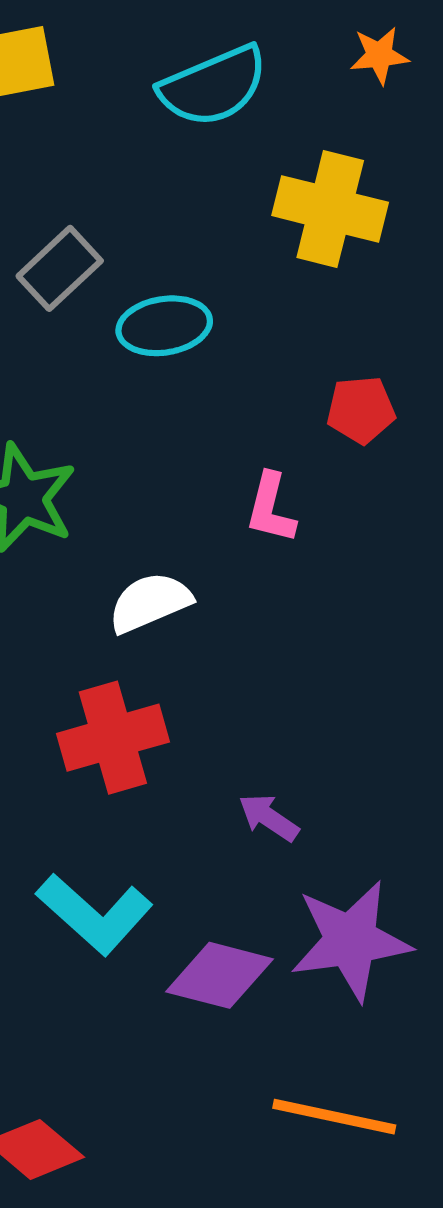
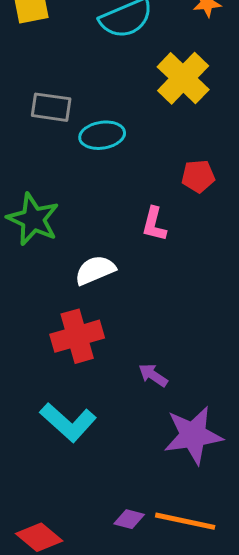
yellow cross: (330, 209) -> (183, 78), turned 30
gray rectangle: (60, 268) -> (51, 107), turned 51
purple diamond: (220, 975) -> (129, 519), moved, size x0.6

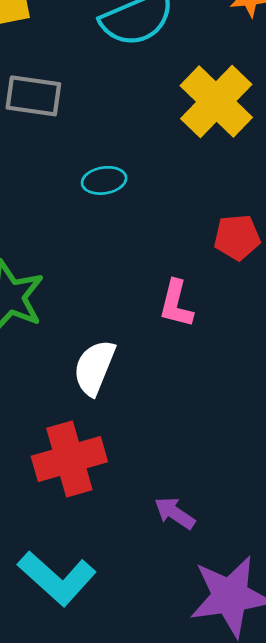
gray rectangle: (51, 107) -> (33, 96), moved
cyan ellipse: (102, 135) -> (104, 180), size x0.7
white semicircle: (95, 270) -> (94, 368), turned -45

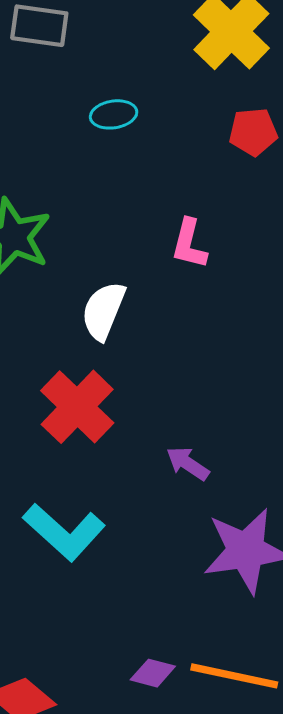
red pentagon: (237, 237) -> (253, 132), moved
red cross: (69, 459) -> (77, 407), turned -30

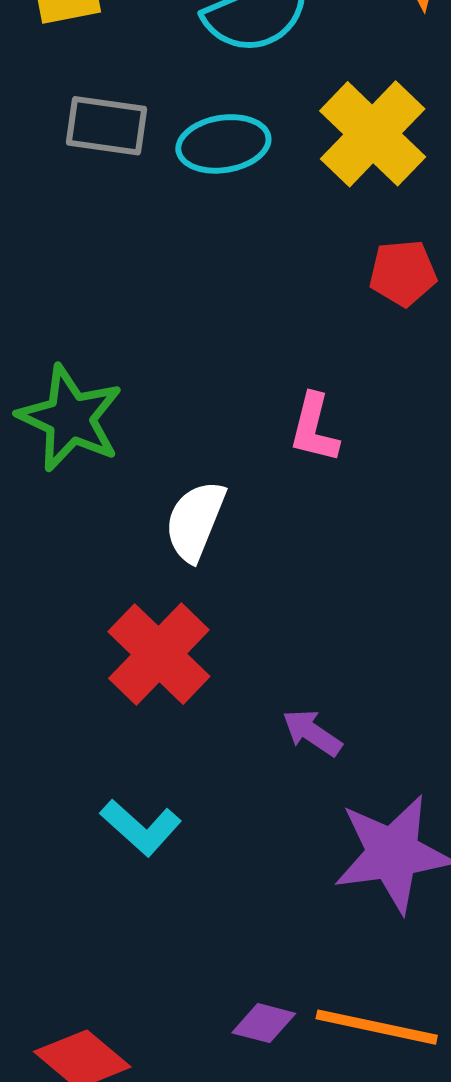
cyan ellipse: (114, 114) -> (223, 144), moved, size x1.4
cyan L-shape: (64, 532) -> (141, 827), size x0.7

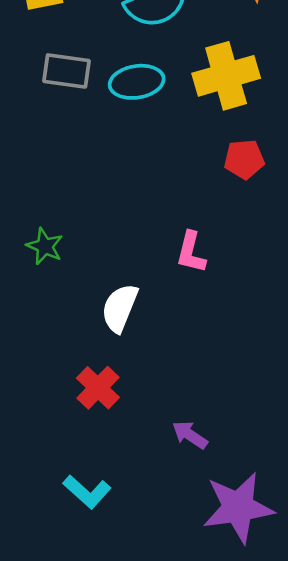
yellow cross: (373, 134) -> (226, 76), turned 30
green star: (70, 418) -> (45, 246), size x0.6
red cross: (159, 654) -> (98, 388), size x0.7

